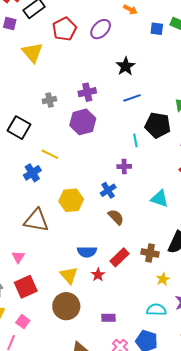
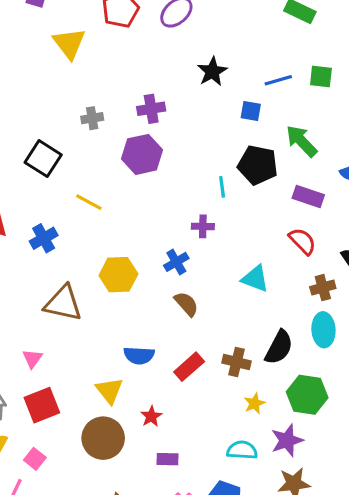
blue square: (157, 29) -> (251, 111), moved
blue line: (132, 98) -> (278, 80), moved
blue cross: (32, 173) -> (44, 238), moved
red star: (98, 275) -> (151, 416), moved

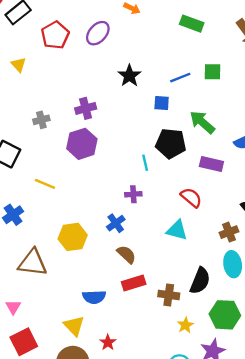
yellow triangle: (69, 43) -> (19, 65), size x0.6
red semicircle: (302, 241) -> (191, 198), moved
red rectangle: (189, 367) -> (134, 283), moved, turned 30

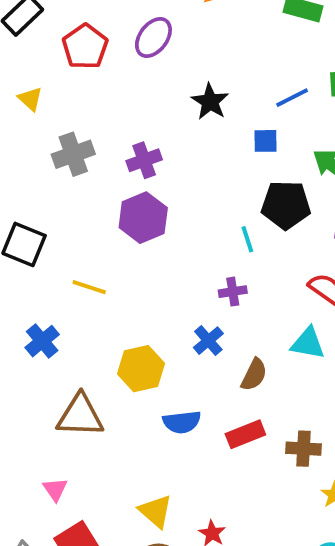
gray cross: (41, 120) -> (73, 154), moved, size x1.5
brown semicircle: (126, 254) -> (254, 375), moved, turned 78
blue semicircle: (94, 297) -> (182, 422), moved

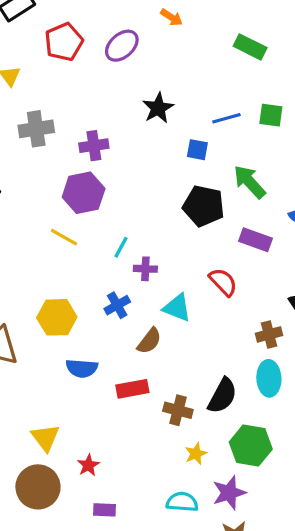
cyan line: (247, 239) -> (121, 247), moved, turned 35
yellow line: (89, 287) -> (64, 237), moved
cyan triangle: (308, 343) -> (177, 308), moved

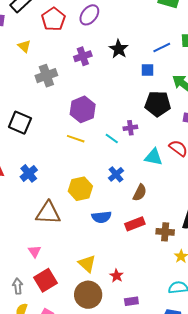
purple cross: (94, 146) -> (83, 56), moved
cyan line: (121, 247) -> (112, 138), turned -72
purple cross: (145, 269) -> (130, 128), moved
cyan triangle: (177, 308) -> (154, 157), moved

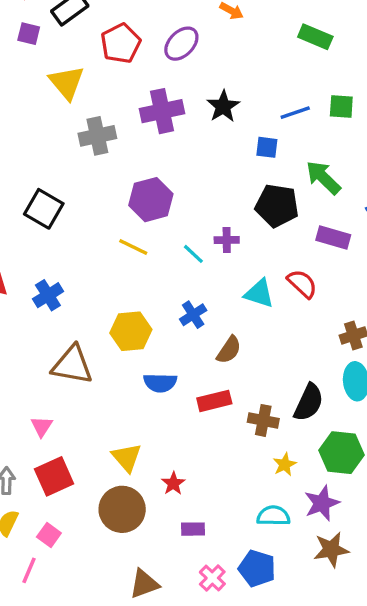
yellow triangle: (24, 46) -> (67, 83), size x1.6
purple cross: (83, 56) -> (162, 111), size x1.4

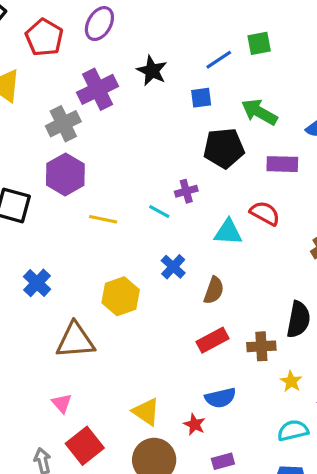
gray cross: (97, 136) -> (63, 124), moved
purple hexagon: (151, 200) -> (65, 174), moved
blue semicircle: (160, 383) -> (220, 398), moved

